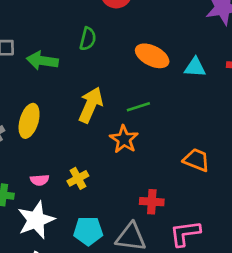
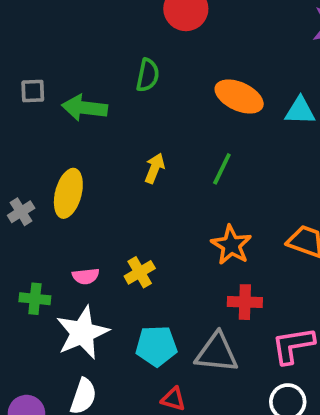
yellow arrow: (91, 105) -> (155, 168), size x0.6
green line: (138, 107) -> (222, 169), turned -45
orange star: (124, 139) -> (231, 245), moved

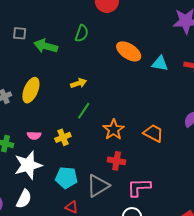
yellow arrow: (155, 168) -> (78, 83), turned 42
green line: (222, 169) -> (84, 111), moved
gray triangle: (217, 353) -> (98, 186), turned -45

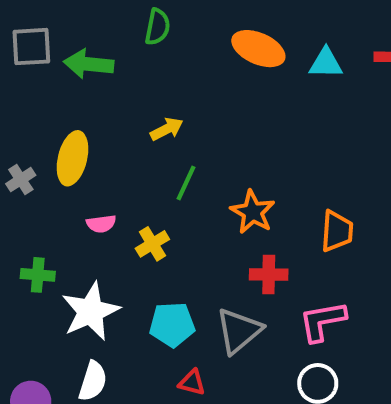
gray square: (20, 33) -> (31, 47), size x1.5
orange trapezoid: (153, 133) -> (337, 231), moved, turned 75
pink semicircle: (34, 135) -> (101, 224), moved

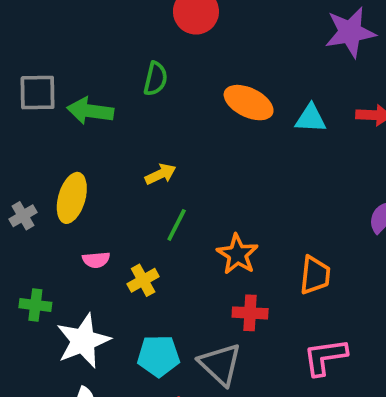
pink L-shape: (322, 321) -> (325, 357), moved
gray triangle: (239, 331) -> (220, 364), turned -39

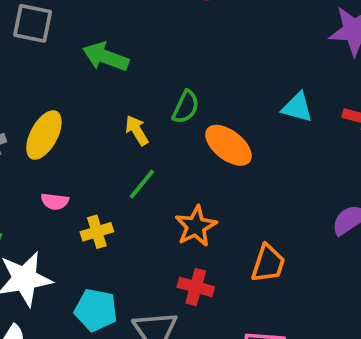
green semicircle: (155, 79) -> (186, 107), moved
orange ellipse: (249, 103) -> (228, 145), moved
green arrow: (90, 111) -> (106, 57), moved
yellow arrow: (160, 174) -> (137, 130), turned -108

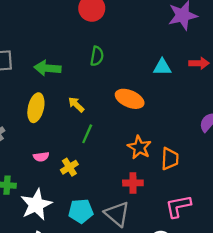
green semicircle: (186, 107) -> (97, 56), moved
yellow ellipse: (44, 135) -> (36, 108), moved
orange star: (196, 226) -> (139, 147), moved

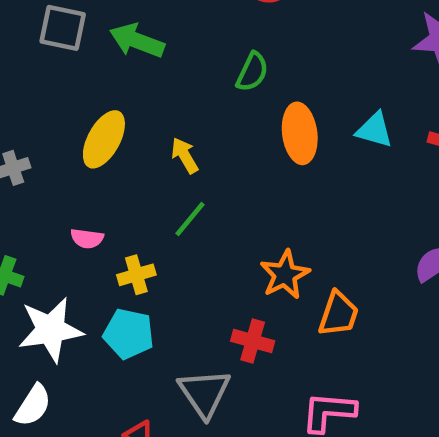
green arrow: (47, 68) -> (137, 41), moved
orange ellipse: (130, 99) -> (300, 133), moved, turned 44
cyan pentagon: (81, 211) -> (129, 334), moved

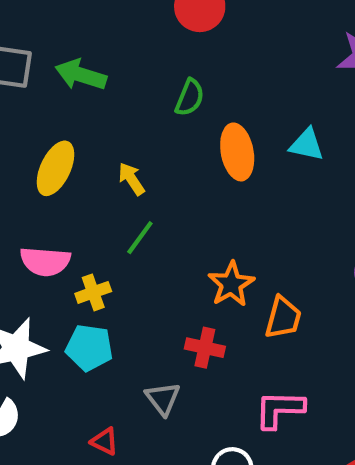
pink semicircle: (87, 238) -> (45, 261), size x1.6
gray triangle: (204, 393) -> (163, 399), size x0.7

